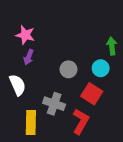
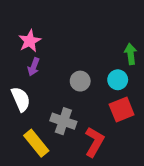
pink star: (25, 35) -> (30, 41), turned 30
red square: (92, 94) -> (122, 110), moved, turned 35
yellow rectangle: (31, 123) -> (36, 143), turned -40

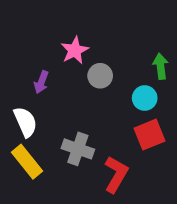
pink star: (30, 41) -> (75, 50), moved
gray circle: (80, 81) -> (100, 76), moved
yellow rectangle: (36, 143) -> (27, 162), moved

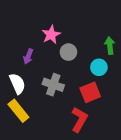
red square: (149, 135) -> (90, 92), moved
gray cross: (78, 149) -> (53, 85), moved

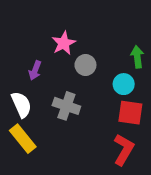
red square: (90, 92) -> (130, 113), moved, turned 30
red L-shape: (79, 119) -> (124, 150), moved

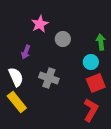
pink star: (64, 43) -> (40, 24), moved
gray circle: (85, 65) -> (63, 39), moved
red square: (130, 113) -> (96, 83), turned -30

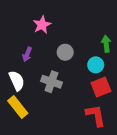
gray circle: (63, 39) -> (65, 52), moved
red L-shape: (91, 110) -> (96, 115), turned -40

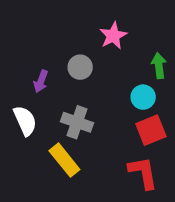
pink star: (42, 25) -> (113, 36), moved
gray circle: (65, 52) -> (80, 67), moved
yellow rectangle: (18, 107) -> (64, 160), moved

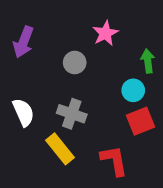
purple arrow: (41, 81) -> (23, 42), moved, size x1.5
red L-shape: (143, 173) -> (114, 161), moved

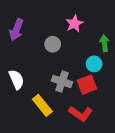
gray cross: (72, 114) -> (62, 82), moved
red square: (141, 121) -> (87, 85), moved
red L-shape: (114, 161) -> (81, 114), turned 135

